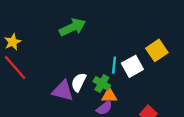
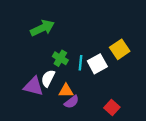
green cross: (102, 83) -> (60, 58), moved
orange triangle: (109, 96) -> (66, 91), moved

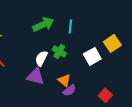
cyan line: (80, 63) -> (70, 26), moved
white semicircle: (48, 78) -> (41, 58), moved
orange triangle: (66, 91) -> (64, 80), turned 40

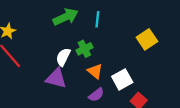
green cross: (59, 51) -> (84, 49), turned 32
white square: (92, 56) -> (122, 79), moved
orange triangle: (64, 80) -> (95, 71), moved

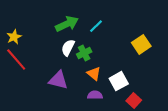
cyan line: (97, 19) -> (96, 26), turned 40
white semicircle: (63, 57) -> (68, 48), moved
purple semicircle: (96, 95) -> (95, 95), turned -144

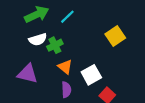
white semicircle: (68, 48) -> (38, 39), turned -133
purple semicircle: (95, 95) -> (66, 90), turned 88

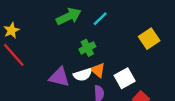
white semicircle: (38, 39) -> (83, 75), moved

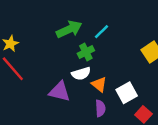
green cross: (87, 48) -> (86, 52), moved
white semicircle: (83, 75) -> (81, 74), moved

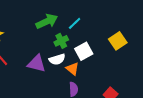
purple triangle: (60, 92) -> (37, 64), moved
white square: (127, 93) -> (84, 51), moved

